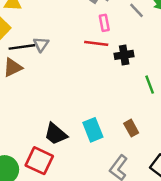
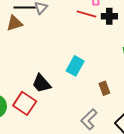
black cross: (124, 55) -> (109, 16), moved
cyan rectangle: (93, 130) -> (75, 66), moved, turned 42

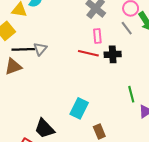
brown rectangle: (104, 88) -> (99, 131), moved

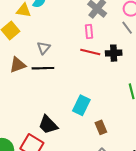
pink rectangle: (97, 36) -> (89, 31), moved
black line: (23, 49) -> (43, 68), moved

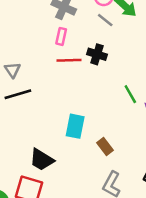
pink rectangle: (89, 31) -> (61, 36), turned 32
black cross: (114, 53) -> (97, 54), turned 35

